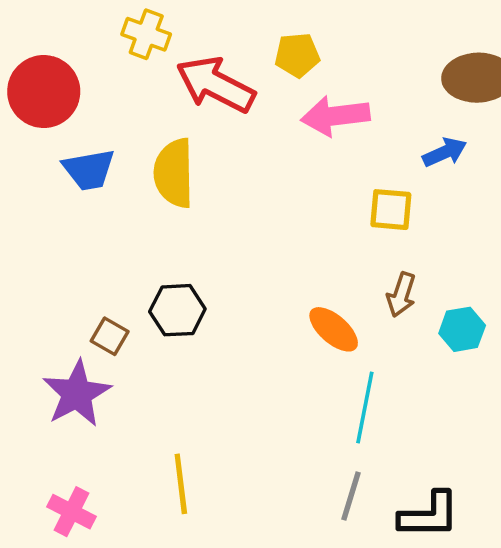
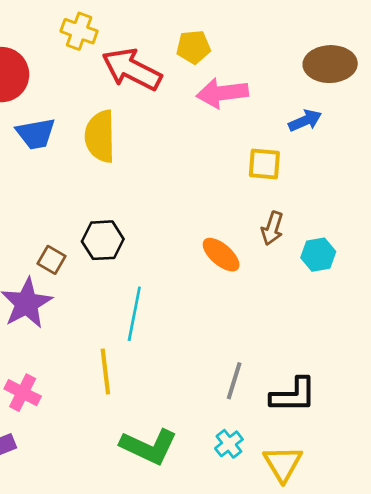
cyan line: (365, 407) -> (134, 314), moved

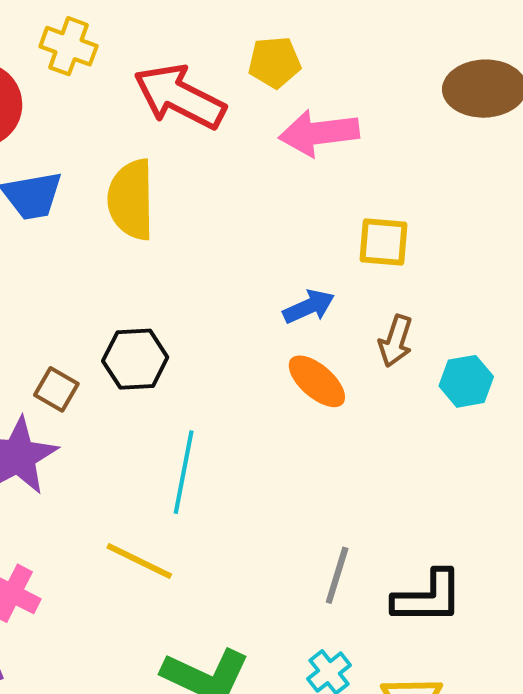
yellow cross: (79, 31) -> (69, 46), moved
blue arrow: (305, 121) -> (309, 307), moved
yellow line: (105, 372) -> (139, 561), turned -57

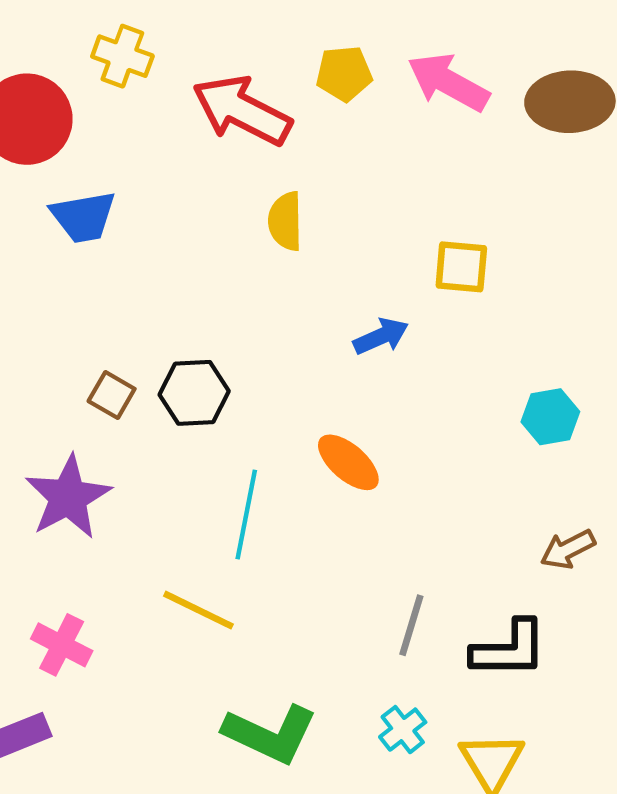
pink arrow: (319, 133) -> (448, 82), moved, turned 36
yellow semicircle: (131, 200) -> (285, 221), moved, size x0.7
brown arrow: (396, 341) -> (568, 549), moved, turned 45
orange ellipse: (317, 381) -> (348, 462), moved
brown square: (56, 389) -> (112, 395), moved

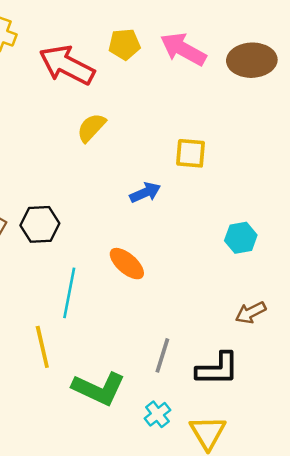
yellow semicircle: (285, 221) -> (91, 128), turned 44
yellow line: (198, 610) -> (42, 347), turned 51
green L-shape: (270, 734) -> (99, 389), moved

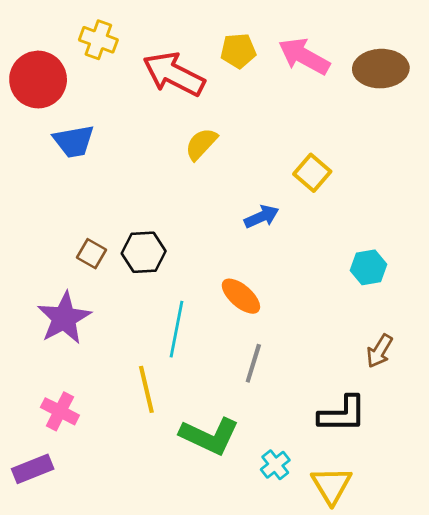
yellow square: (191, 153) -> (312, 173), turned 36
brown arrow: (251, 313) -> (379, 351), turned -32
gray line: (162, 355) -> (253, 363), moved

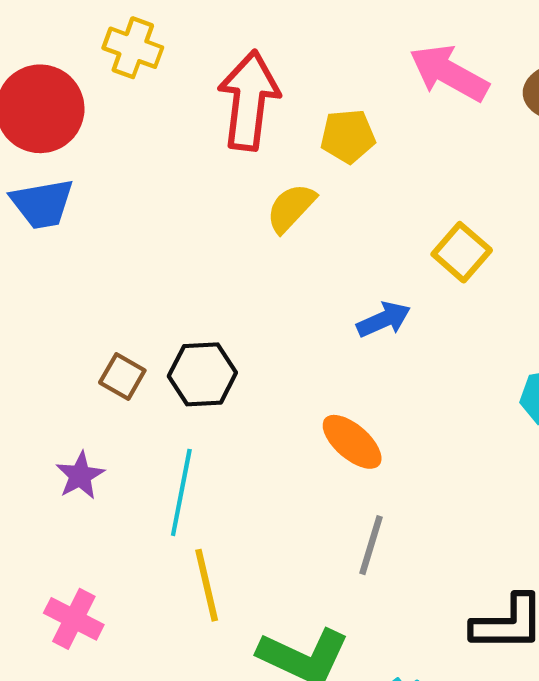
yellow pentagon: (238, 51) -> (348, 136), moved
red arrow: (174, 74) -> (249, 100), turned 70
blue trapezoid: (74, 141) -> (42, 204), moved
purple star: (64, 318) -> (80, 476), size x0.6
cyan line: (177, 329) -> (181, 492), moved

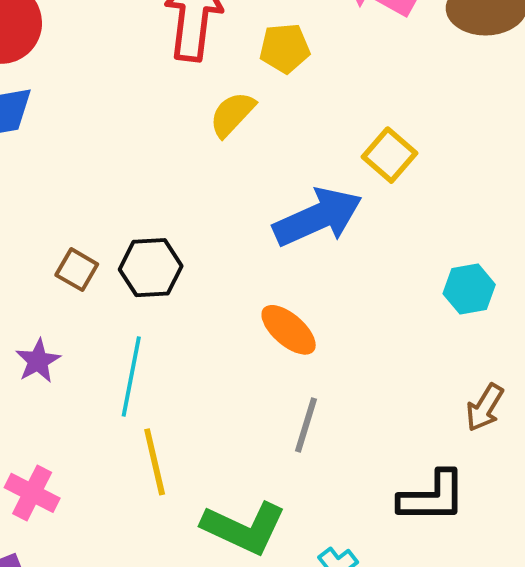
blue arrow: (384, 320) -> (318, 217), size x1.8

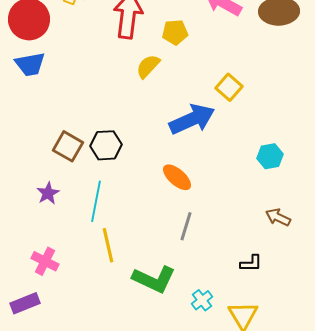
brown square: (77, 270) -> (68, 146), size x1.4
brown arrow: (485, 407) -> (278, 217), turned 85
black L-shape: (432, 497) -> (251, 263), size x0.6

